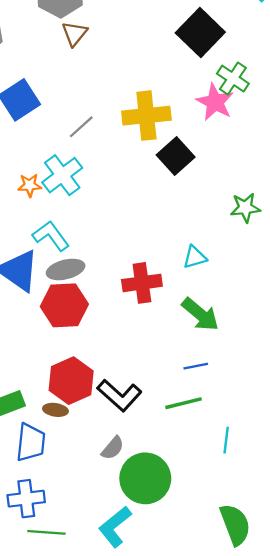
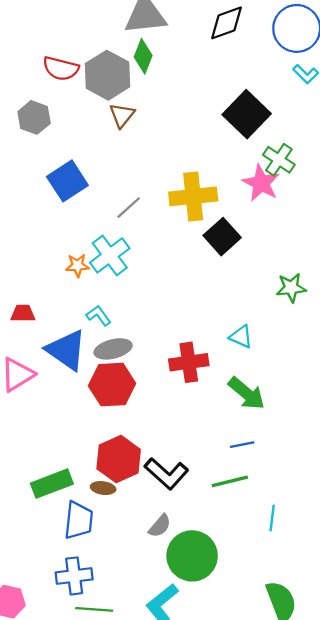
cyan L-shape: (51, 236) -> (99, 316), size x0.7
cyan triangle: (195, 257) -> (241, 337), turned 40

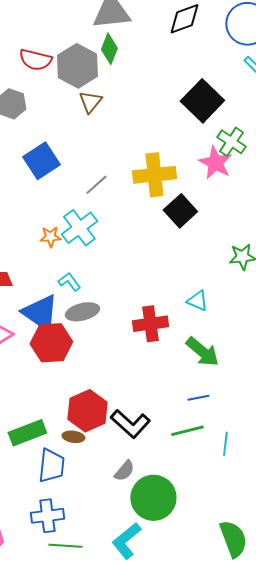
red hexagon: (112, 385) -> (51, 343), moved
cyan line: (272, 518) -> (225, 444), moved

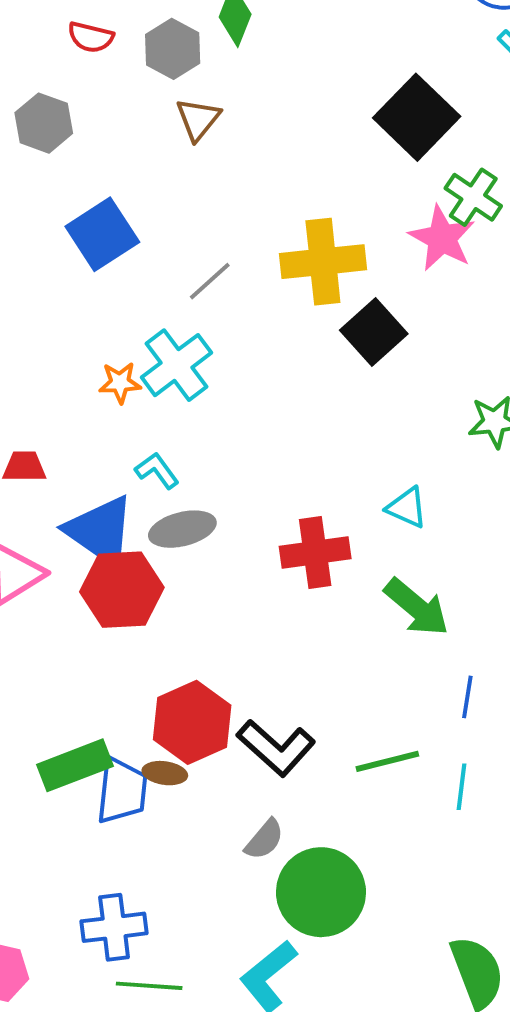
red semicircle: (35, 60) -> (91, 37), size x0.7
gray hexagon: (77, 66) -> (173, 49), size x0.7
blue line: (198, 398) -> (467, 697), moved, turned -70
blue trapezoid: (51, 466) -> (122, 791), moved

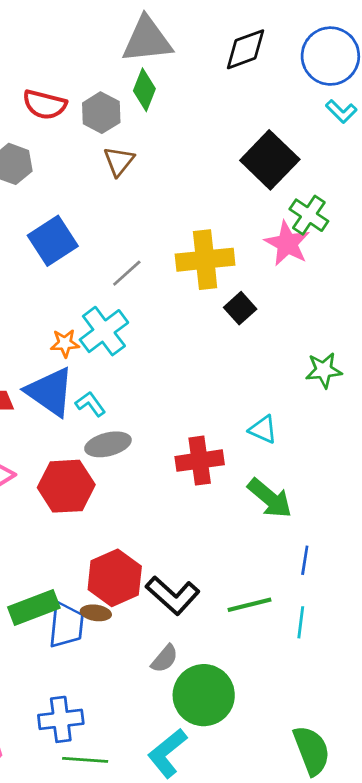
red semicircle: (91, 37) -> (45, 105), size x1.4
black square: (374, 332) -> (240, 308), size x0.7
blue triangle: (100, 531) -> (50, 392), moved

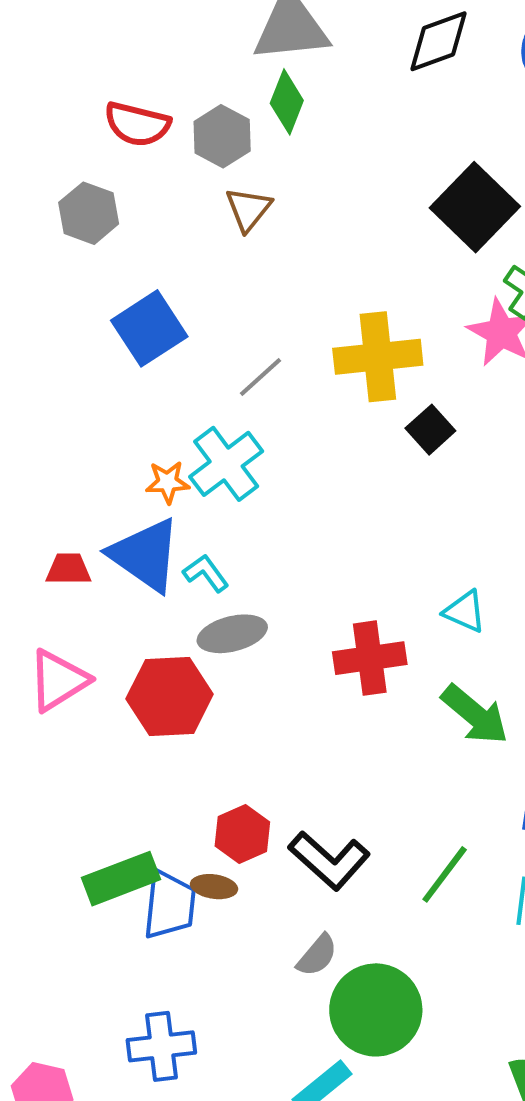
red hexagon: (115, 578) -> (242, 834), size x0.7
green line: (250, 605) -> (445, 874), turned -39

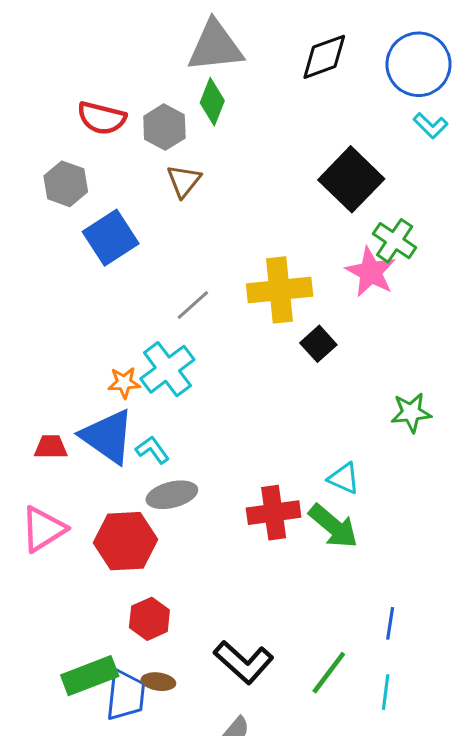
blue square: (149, 328) -> (111, 238), moved
green arrow: (475, 715) -> (333, 526), moved
red hexagon: (242, 834) -> (149, 619), moved

